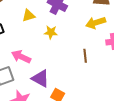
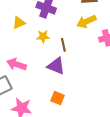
brown line: (85, 56) -> (63, 45), moved
purple triangle: (40, 78) -> (56, 66), moved

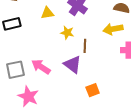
pink arrow: (17, 64) -> (41, 67), moved
orange square: (58, 98) -> (93, 90), moved, turned 32

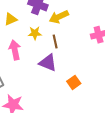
yellow arrow: (113, 29) -> (59, 17), moved
pink arrow: (41, 67) -> (15, 50), moved, turned 60

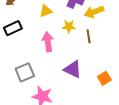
purple triangle: (48, 63) -> (73, 69), moved

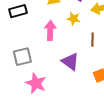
brown line: (89, 36) -> (93, 40), moved

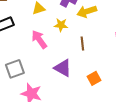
pink arrow: (50, 30) -> (39, 39), turned -30

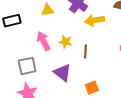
yellow star: (61, 25) -> (66, 42), moved
gray square: (15, 69) -> (27, 66), moved

